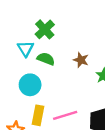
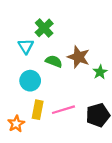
green semicircle: (46, 59) -> (54, 61), moved
brown star: (81, 60) -> (79, 57), size x1.5

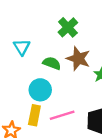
green cross: (44, 28) -> (68, 27), moved
cyan circle: (30, 81) -> (40, 90), moved

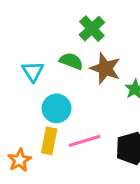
cyan triangle: (22, 47) -> (33, 71), moved
green semicircle: (52, 63) -> (71, 61), moved

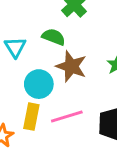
brown star: (105, 68) -> (71, 66), moved

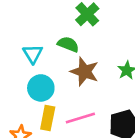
cyan circle: (39, 84) -> (41, 88), moved

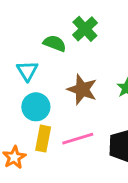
green semicircle: (68, 44) -> (55, 43), moved

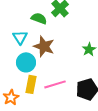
brown star: (82, 90) -> (44, 46), moved

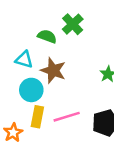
cyan triangle: (20, 37) -> (24, 60), turned -42

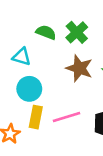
green cross: (73, 24) -> (77, 32), moved
brown star: (53, 70) -> (79, 68), moved

